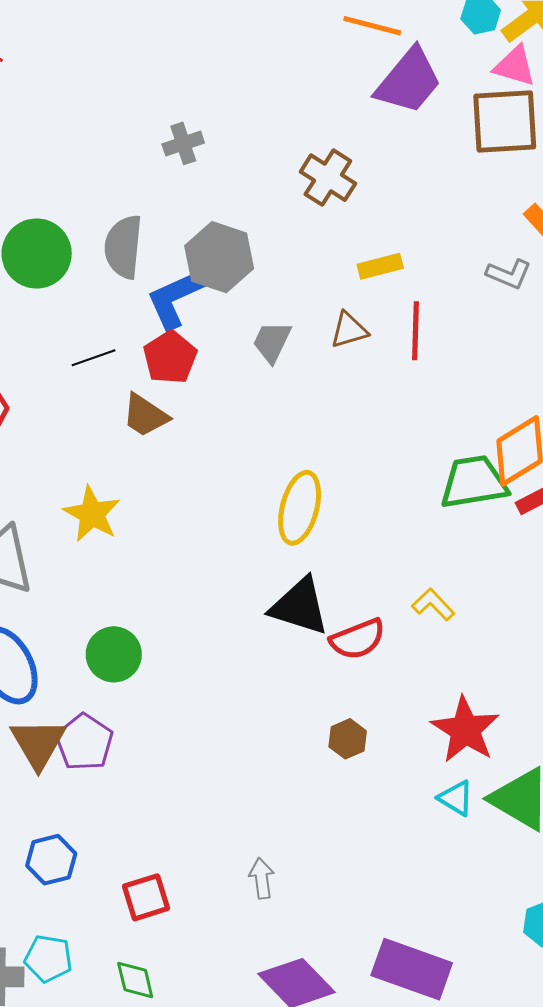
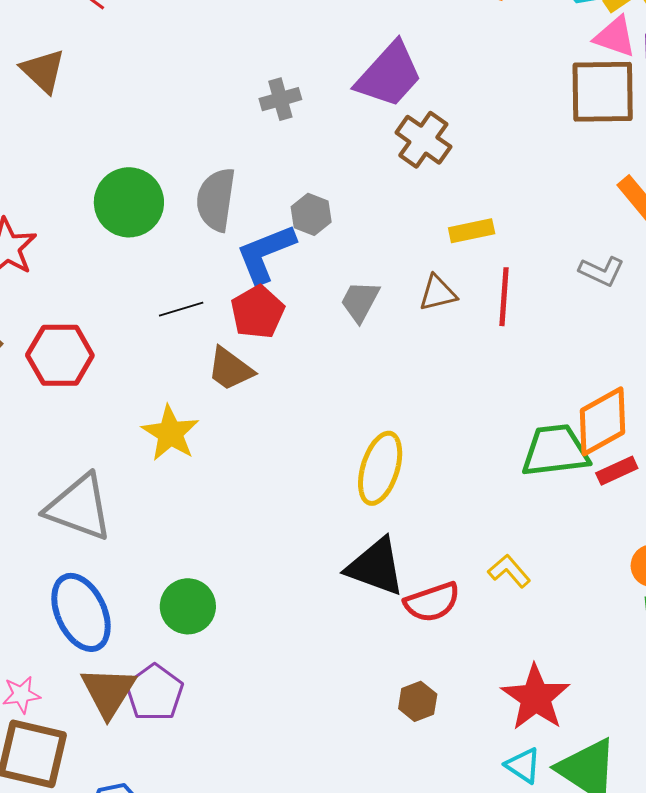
purple trapezoid: (409, 81) -> (389, 75), moved
gray hexagon: (219, 257) -> (311, 214), size x0.6
gray L-shape: (509, 274) -> (602, 271), moved
yellow star: (92, 514) -> (170, 433), moved

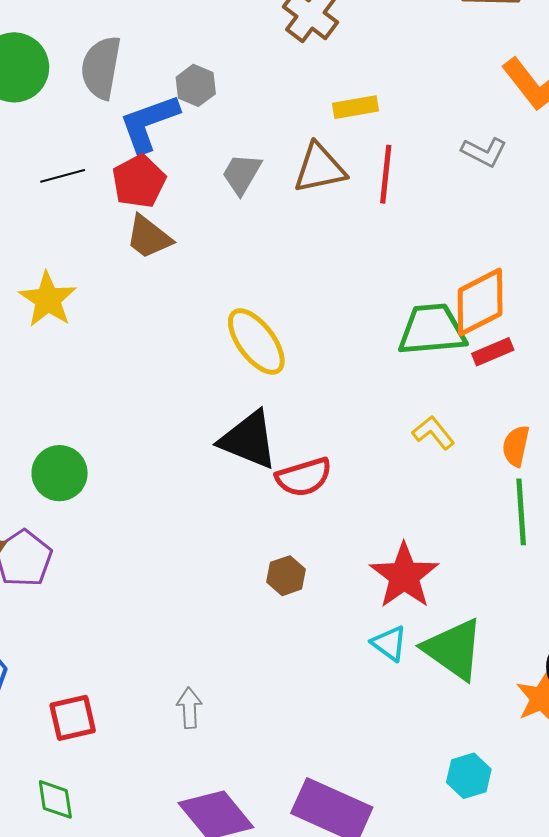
brown triangle: (438, 293) -> (320, 168), size x1.4
brown trapezoid: (230, 369) -> (149, 237), moved
yellow ellipse: (380, 468) -> (256, 342), turned -56
yellow L-shape: (509, 571) -> (433, 433), moved

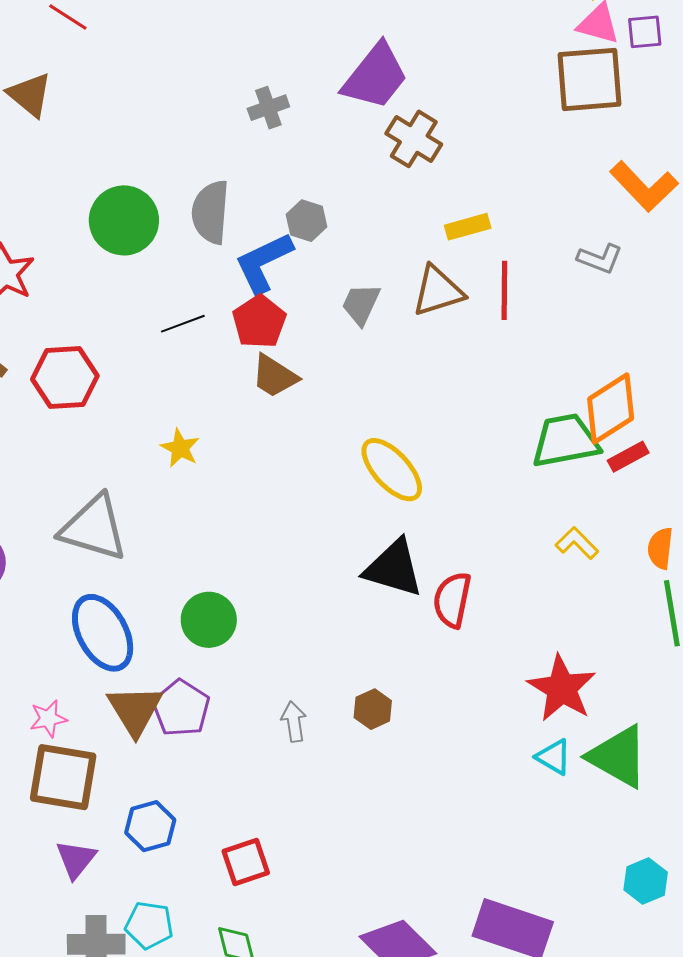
yellow star: (48, 299) -> (180, 448), size x0.7
red semicircle: (304, 477) -> (452, 600), turned 124
brown hexagon: (286, 576) -> (373, 709), moved
gray arrow: (189, 708) -> (294, 722), moved

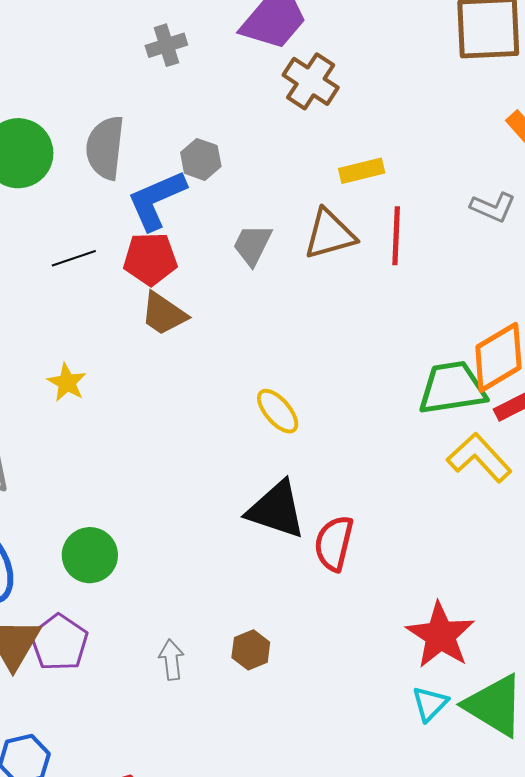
red pentagon: (259, 322) -> (150, 259), turned 30
yellow ellipse: (392, 470) -> (278, 411), size x0.7
yellow L-shape: (577, 543) -> (479, 458), moved, size x1.5
cyan triangle: (554, 757) -> (430, 704), turned 42

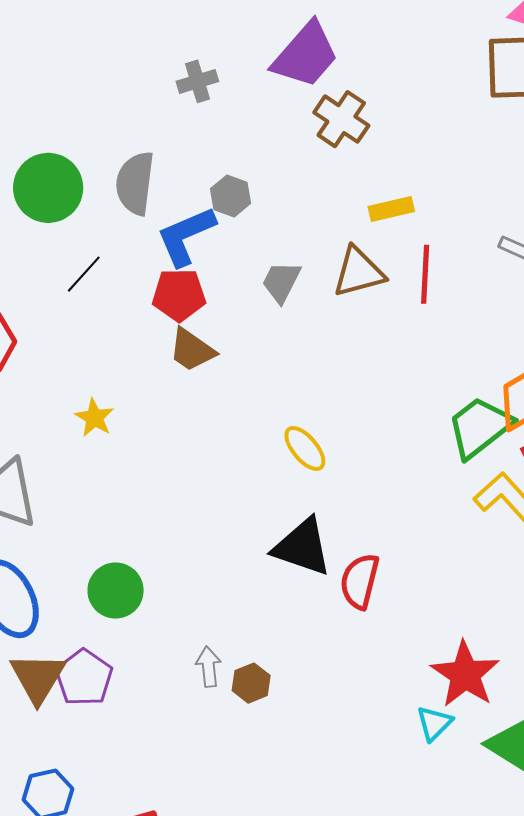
black line: (74, 258) -> (84, 274), moved, turned -30
green trapezoid: (452, 388) -> (480, 427), turned -30
brown hexagon: (251, 650) -> (251, 683), moved
gray arrow: (171, 660) -> (209, 667), moved
cyan triangle: (430, 704) -> (434, 723), moved

